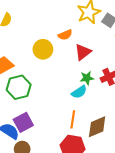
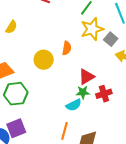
orange semicircle: (65, 35) -> (67, 48), turned -64
red triangle: (83, 52) -> (86, 77), moved

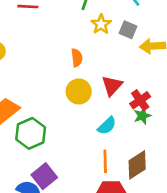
yellow star: (92, 29) -> (101, 24), size x0.7
yellow circle: (44, 60) -> (79, 91), moved
green star: (83, 92) -> (142, 116), moved

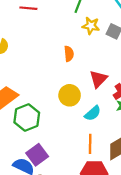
yellow star: (101, 24) -> (91, 26), turned -30
yellow circle: (79, 91) -> (70, 95), moved

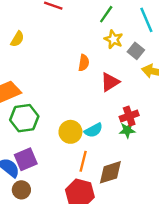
red triangle: (98, 79) -> (110, 82), moved
yellow circle: (70, 95) -> (70, 132), moved

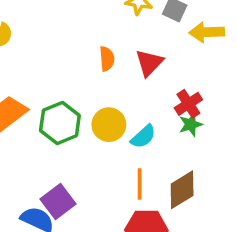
orange semicircle: (84, 63) -> (107, 59), moved
green hexagon: (24, 118) -> (60, 123), moved
yellow circle: (70, 132) -> (109, 125), moved

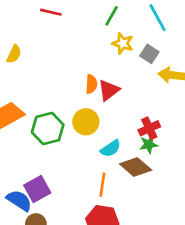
red triangle: (149, 63) -> (109, 90), moved
yellow circle: (109, 125) -> (86, 122), moved
brown diamond: (182, 190) -> (136, 167), moved, turned 64

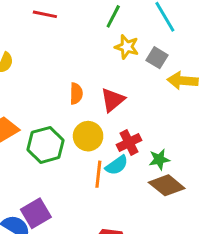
orange semicircle: (91, 84) -> (76, 94), moved
red cross: (149, 128) -> (129, 143), moved
brown diamond: (136, 167) -> (167, 185), moved
orange line: (102, 185) -> (98, 174), moved

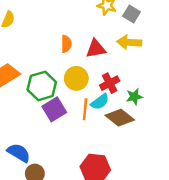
yellow arrow: (183, 81) -> (129, 42), moved
red triangle: (113, 100) -> (96, 49), turned 30
brown diamond: (167, 185) -> (120, 118), moved
purple square: (36, 213) -> (54, 109), moved

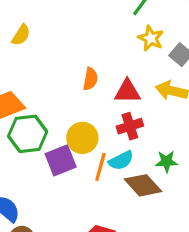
yellow circle: (76, 78) -> (82, 138), moved
red cross: (110, 83) -> (130, 126), moved
green hexagon: (42, 86) -> (28, 134), moved

